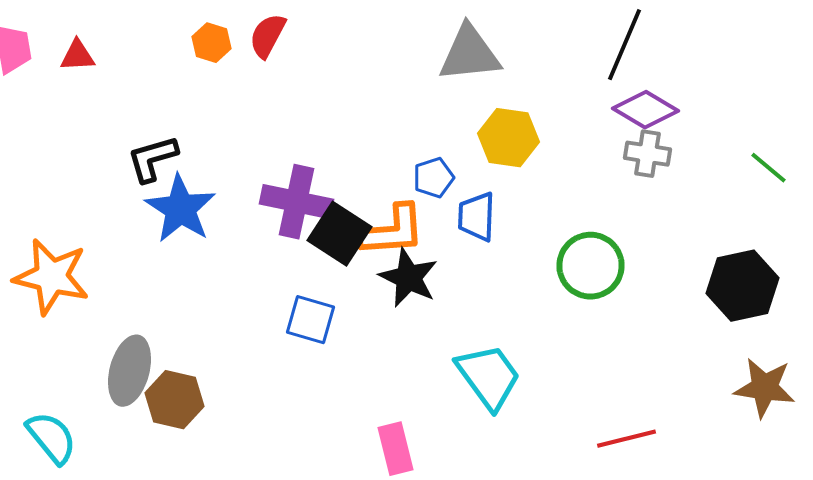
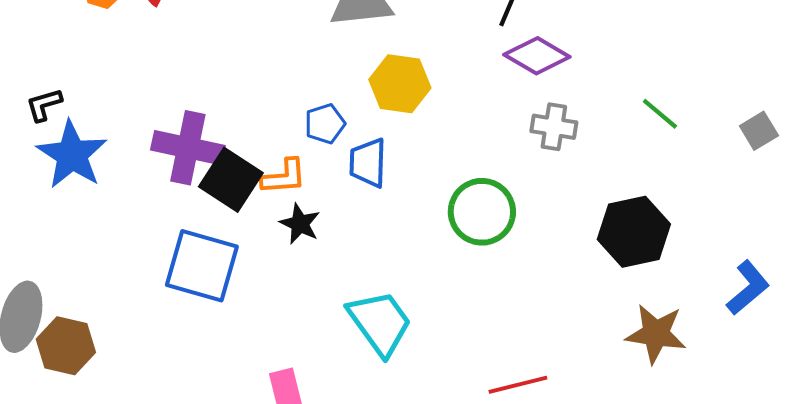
gray cross: (648, 154) -> (554, 127), moved
black L-shape: (152, 159) -> (44, 105), size x0.7
orange L-shape: (392, 231) -> (284, 177), size x0.7
black star: (408, 278) -> (300, 224), size x0.7
blue square: (310, 320) -> (202, 266), size x1.5

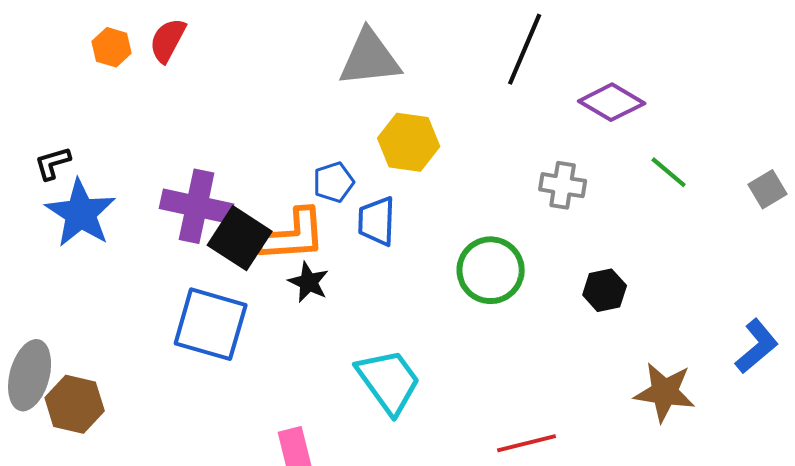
purple diamond: (537, 56) -> (612, 102), moved
orange L-shape: (284, 177) -> (293, 235), size x1.5
black hexagon: (634, 232) -> (605, 290), moved, size x0.6

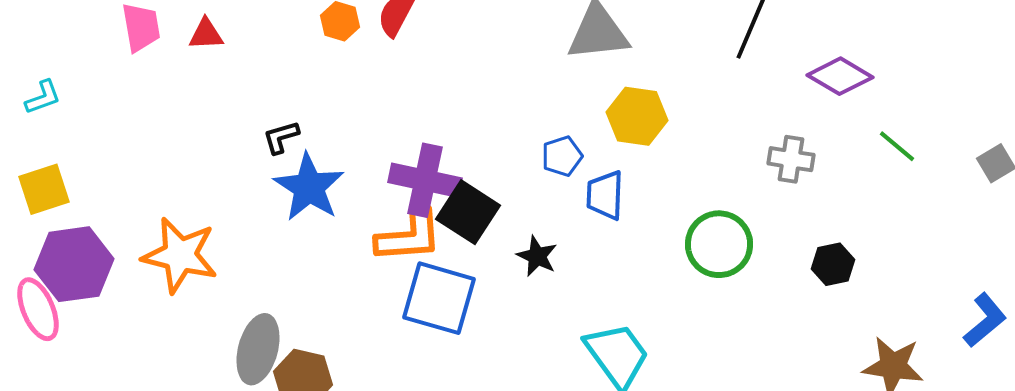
orange L-shape: (293, 235) -> (409, 236), moved

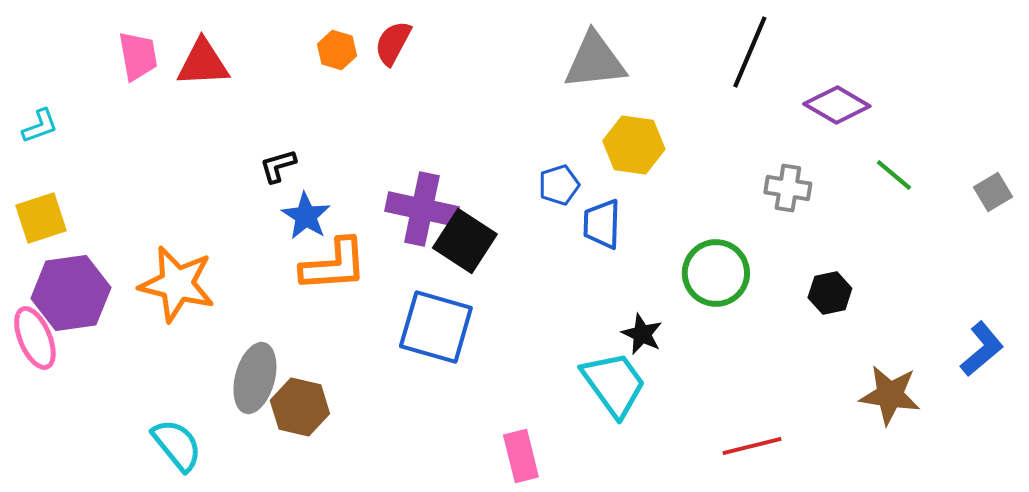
red triangle: (206, 34) -> (203, 63), size x1.5
blue star: (309, 187) -> (306, 216), size x0.7
orange L-shape: (409, 236) -> (334, 265), moved
black star: (537, 256) -> (642, 334), moved

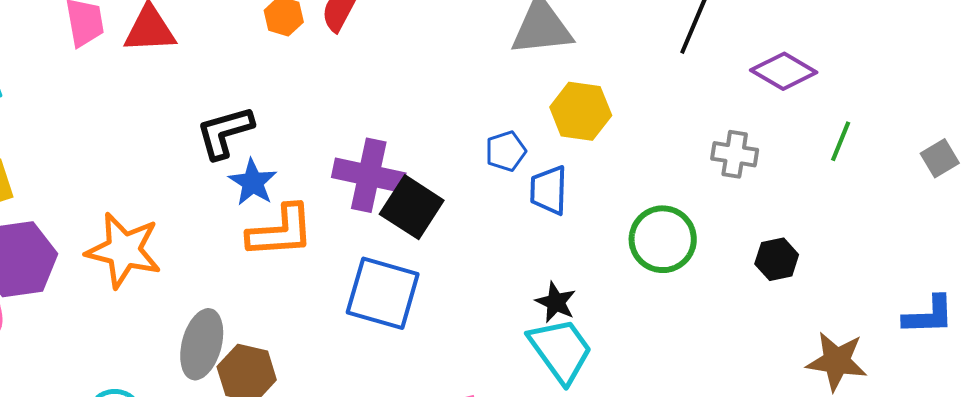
black L-shape: (278, 166) -> (225, 132), size x1.6
green line: (894, 175) -> (841, 141), turned 72
black star: (642, 334) -> (556, 302), moved
blue L-shape: (982, 349) -> (929, 315), turned 38

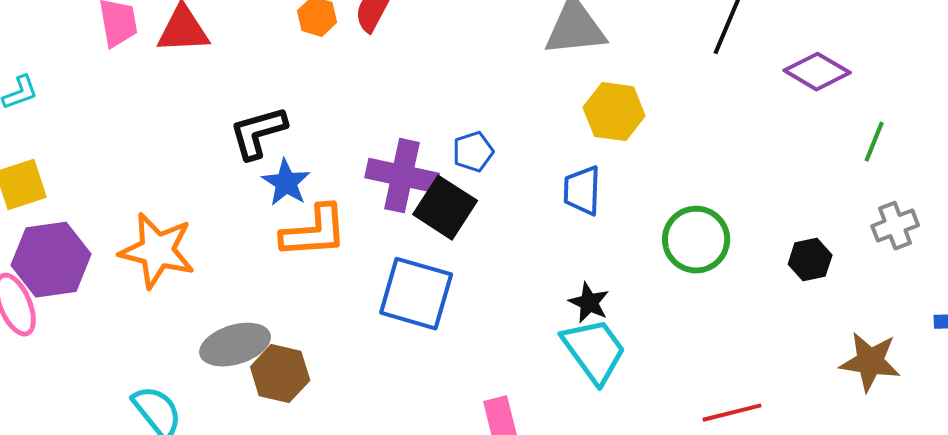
blue pentagon: (506, 151) -> (473, 152), moved
gray cross: (735, 154) -> (895, 226), moved, turned -30
gray ellipse: (202, 344) -> (235, 345), turned 58

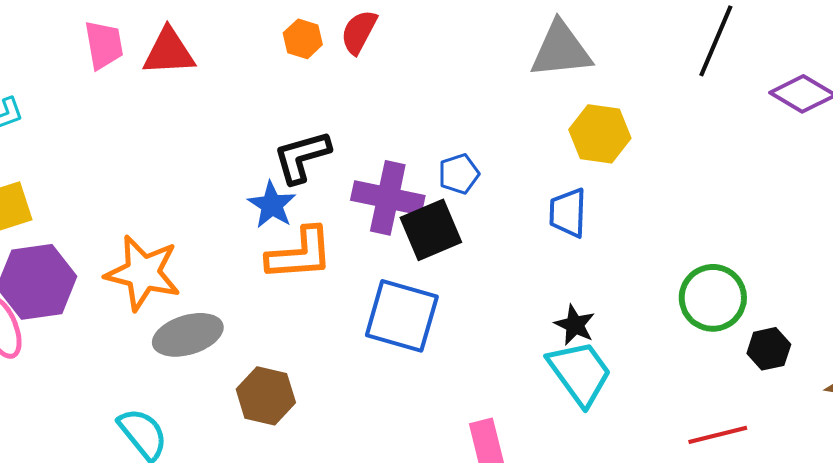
black L-shape: (258, 133) -> (302, 157), moved
black square: (445, 208) -> (431, 230), turned 34
green circle: (696, 240) -> (713, 298), moved
black hexagon: (810, 260) -> (769, 349), moved
gray ellipse: (235, 345) -> (188, 335), moved

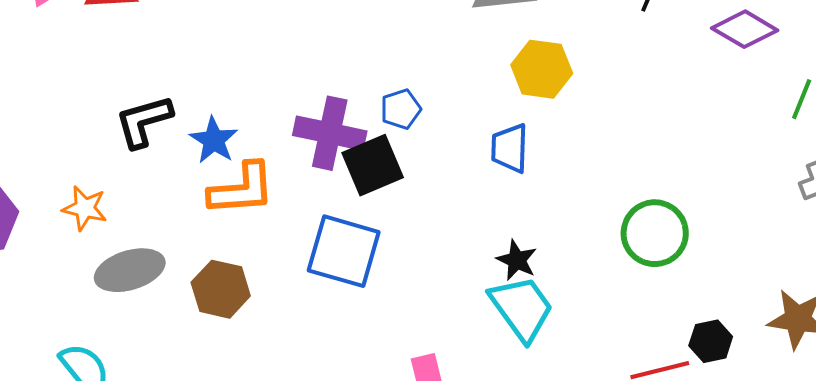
black L-shape: (302, 157) -> (144, 121), moved
orange star: (143, 273) -> (85, 208), size x0.6
black hexagon: (769, 349) -> (711, 341), moved
brown hexagon: (266, 396) -> (221, 289), moved

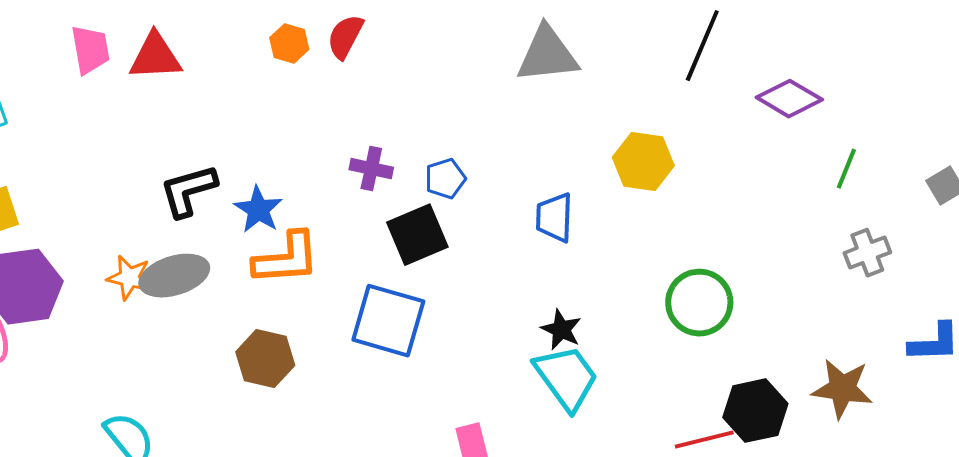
yellow hexagon: (542, 69) -> (643, 162), moved
purple cross: (330, 133) -> (371, 169), moved, size x0.6
gray ellipse: (130, 270) -> (174, 276), moved
black hexagon: (711, 341) -> (755, 411), size x1.5

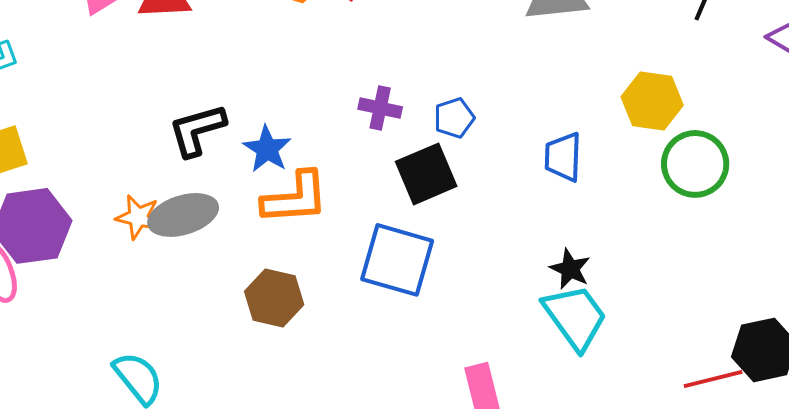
green circle: (699, 303) -> (695, 164), moved

